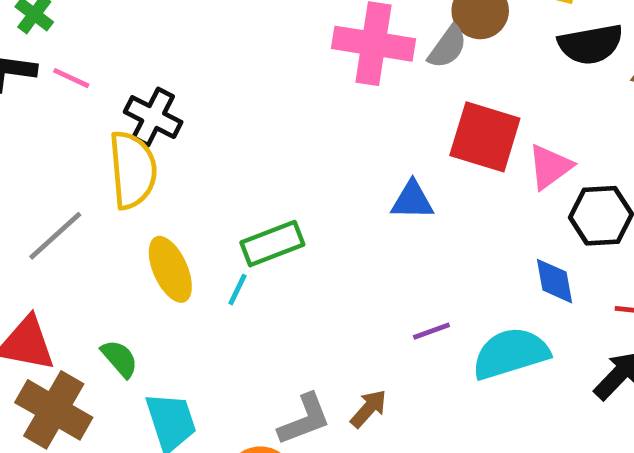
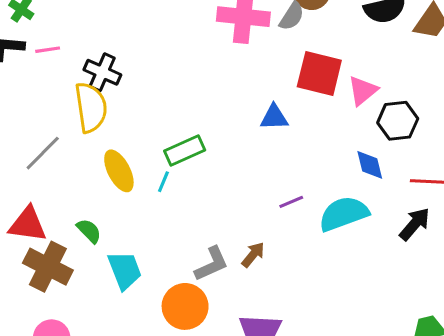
pink line: (71, 78) -> (48, 50), turned -30

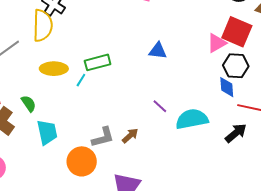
red square: (319, 73) -> (237, 32), moved
blue diamond: (370, 165) -> (227, 87), moved
yellow ellipse: (119, 171) -> (54, 69), turned -72
purple line: (291, 202) -> (160, 106), turned 56

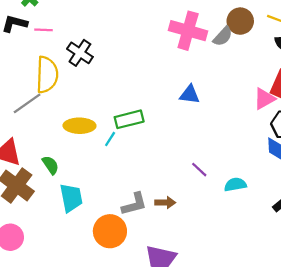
yellow semicircle: (43, 25) -> (47, 75), moved
blue triangle: (158, 51) -> (190, 95), moved
cyan semicircle: (192, 119) -> (235, 185), size x0.6
brown arrow: (130, 136) -> (165, 203), turned 42

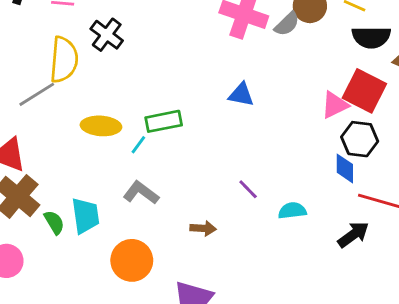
green semicircle: (51, 165) -> (54, 222), moved
gray L-shape: (134, 204) -> (141, 193), moved, turned -132

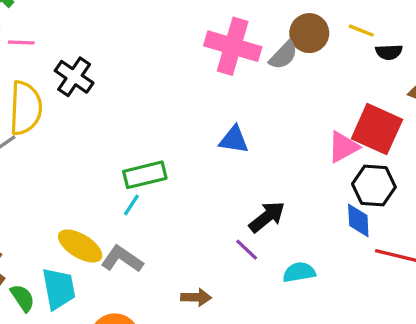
black semicircle: (371, 37) -> (389, 52), moved, size x0.6
yellow ellipse: (101, 126) -> (80, 246), moved, turned 30
cyan line: (138, 145) -> (131, 205), moved
black arrow: (353, 235) -> (267, 217), moved

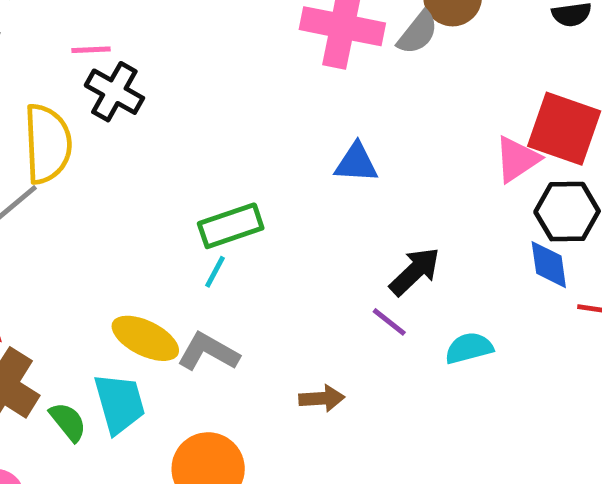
pink line: (21, 42) -> (91, 50), moved

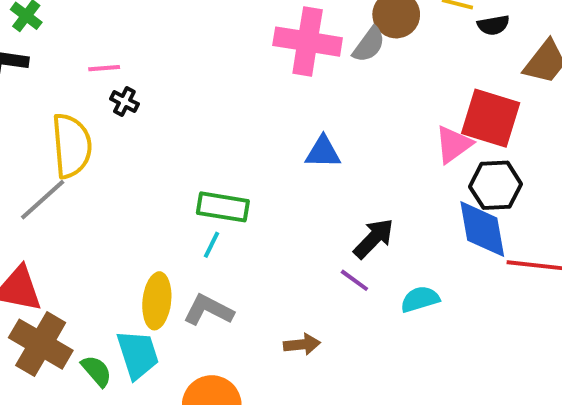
black cross: (114, 92) -> (124, 101), size x0.6
green rectangle: (231, 226) -> (223, 207), turned 30
blue diamond: (549, 265) -> (482, 229), size x1.5
yellow ellipse: (145, 338) -> (157, 301), turned 72

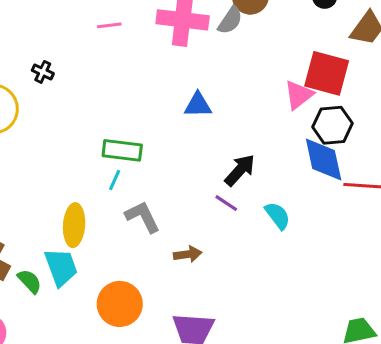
pink line: (104, 68) -> (109, 25), moved
cyan semicircle: (420, 299) -> (278, 216), turned 72
gray L-shape: (208, 310) -> (143, 217), moved, turned 39

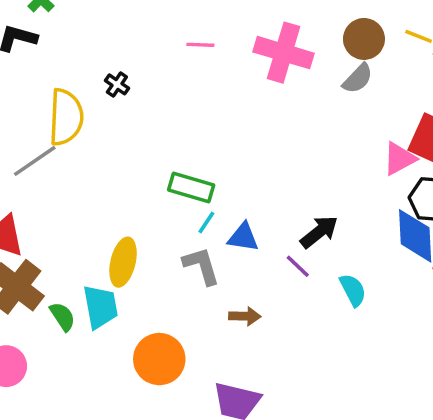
gray semicircle: (230, 20) -> (358, 79), moved
blue triangle: (198, 105) -> (243, 237), moved
cyan line: (115, 180) -> (206, 223), moved

